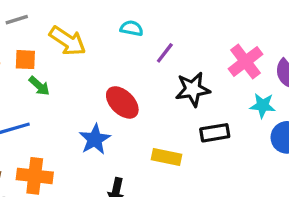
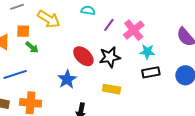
pink cross: (245, 62) -> (134, 30), moved
black star: (193, 89) -> (110, 57), moved
cyan star: (263, 105) -> (147, 52), moved
black rectangle: (215, 133) -> (151, 72), moved

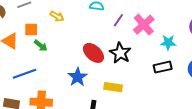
yellow arrow: (49, 19) -> (57, 16), size x0.6
cyan star: (147, 52) -> (168, 43), moved
black star: (110, 57) -> (120, 53), turned -30
yellow rectangle: (112, 89) -> (113, 87), moved

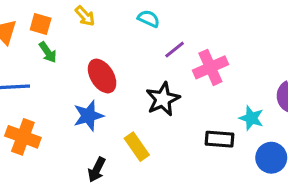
cyan star: (168, 43) -> (251, 118), moved
red ellipse: (93, 53) -> (102, 76), moved
yellow rectangle: (113, 87) -> (137, 147), turned 30

